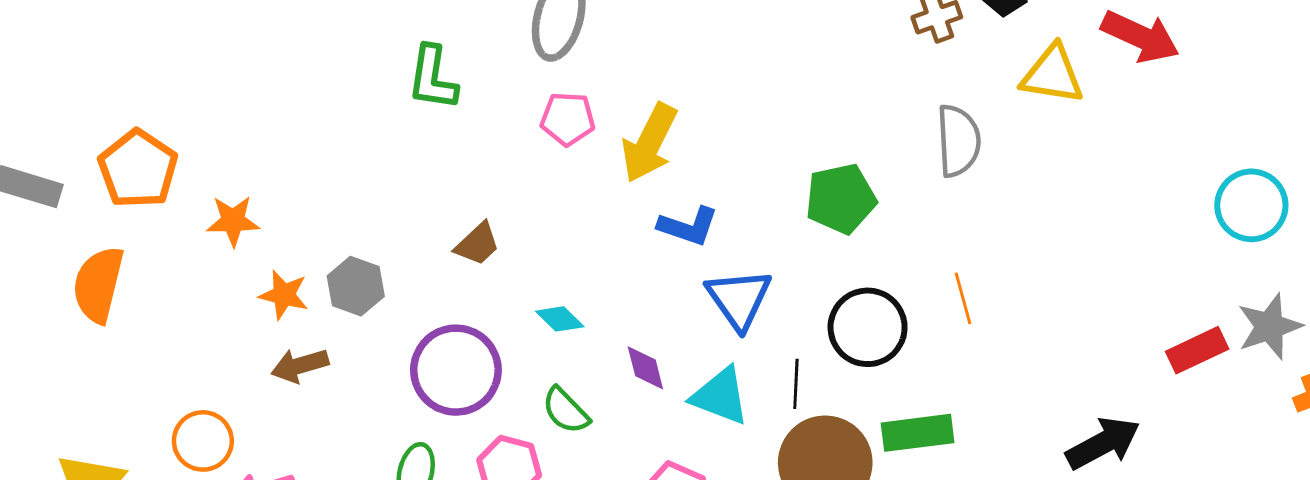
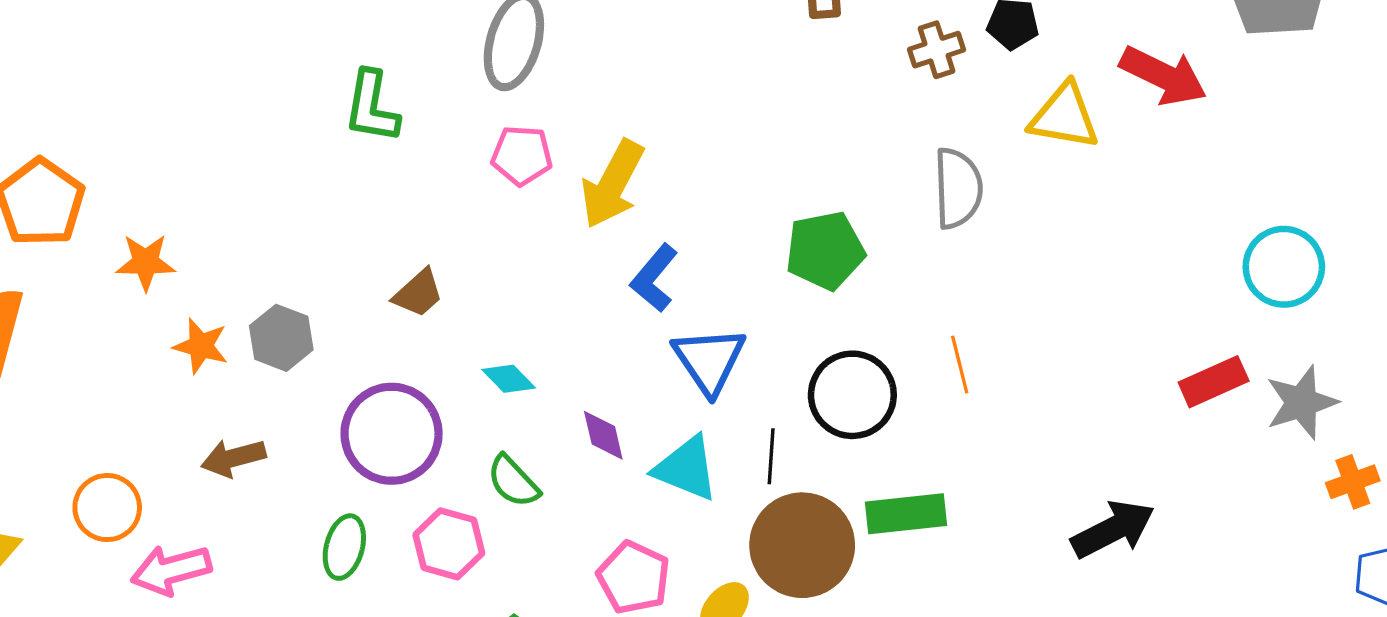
blue L-shape: (688, 226) -> (654, 278), turned 110
red rectangle: (1197, 350) -> (1214, 382), moved
brown arrow: (300, 365) -> (233, 458), moved

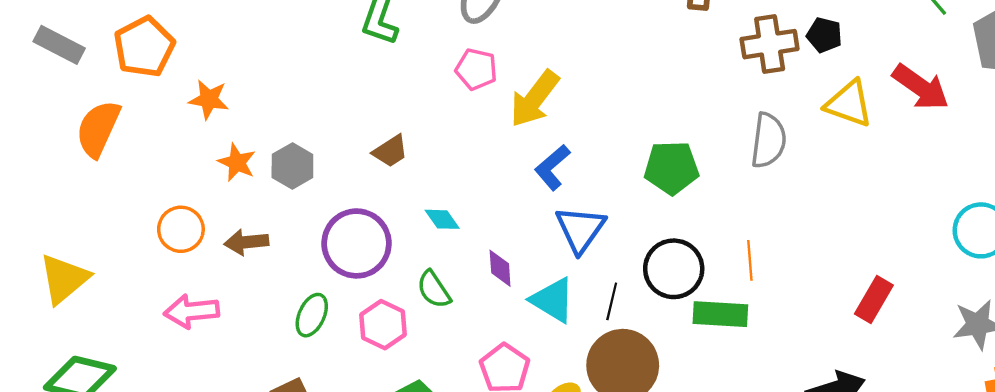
brown cross: (936, 50) -> (770, 44), size x1.5
red rectangle: (1214, 382) -> (874, 299), moved, turned -45
orange circle: (107, 508) -> (181, 229), moved
green rectangle: (906, 514) -> (720, 314), moved

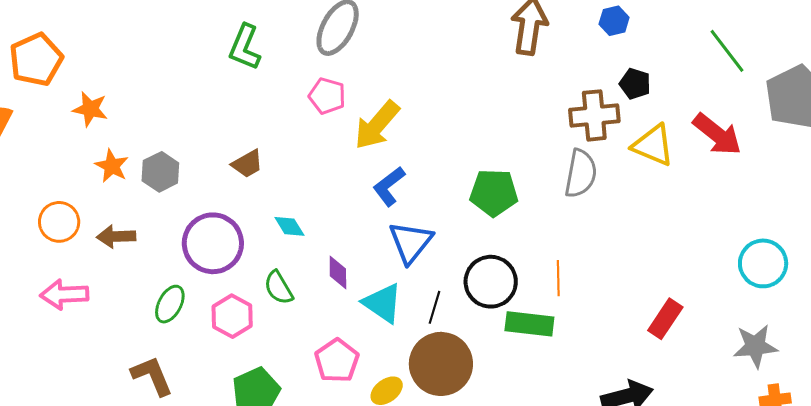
brown cross: (770, 44) -> (594, 115), moved

